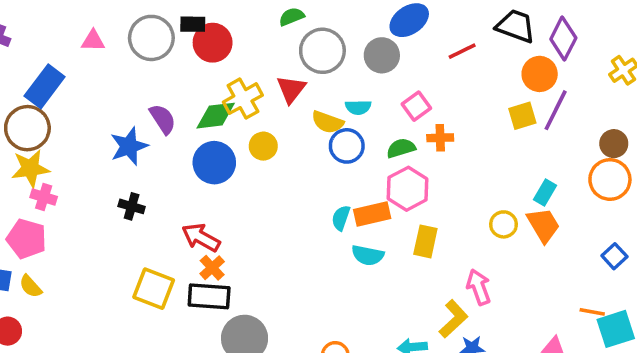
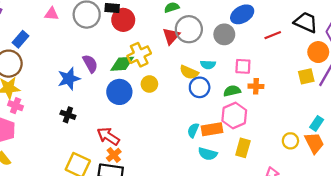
blue rectangle: (45, 86) -> (21, 39), size x0.7
red triangle: (291, 89) -> (171, 36), moved
pink square: (416, 106) -> (243, 66), turned 35

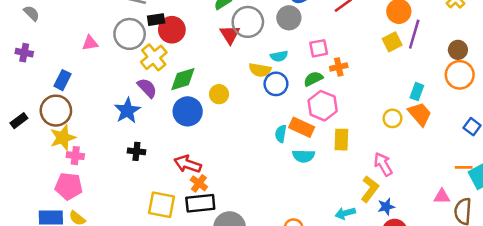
yellow cross: (139, 55) -> (154, 57), moved
orange rectangle: (212, 129) -> (302, 127), turned 48

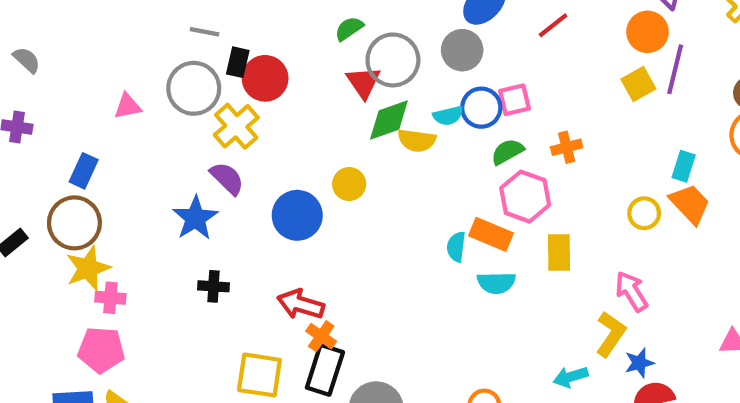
black rectangle: (156, 20) -> (238, 62), turned -66
orange cross: (339, 67) -> (567, 147), moved
green diamond: (183, 79) -> (389, 120), moved
blue circle: (276, 84) -> (481, 108), moved
black rectangle: (200, 203) -> (325, 370), turned -64

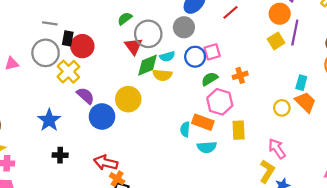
cyan semicircle: (448, 116) -> (167, 56), moved
purple semicircle: (227, 178) -> (85, 96), moved
yellow circle: (349, 184) -> (128, 99), size x1.5

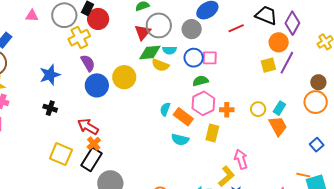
orange cross: (240, 75) -> (227, 110), moved
yellow circle: (282, 108) -> (258, 109), moved
cyan semicircle: (185, 129) -> (165, 109), moved

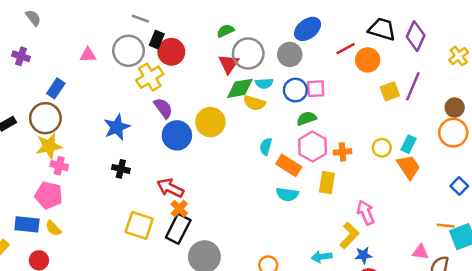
orange circle: (279, 42) -> (368, 60), moved
cyan semicircle: (165, 109) -> (266, 146), moved

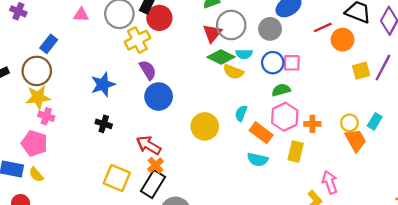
green diamond: (240, 88) -> (221, 57), turned 32
yellow circle: (210, 122) -> (205, 126), moved
orange trapezoid: (409, 167) -> (356, 140), moved

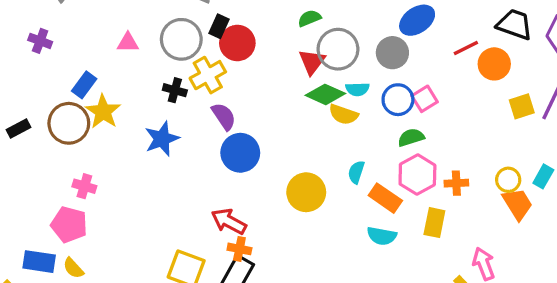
pink square: (292, 63) -> (425, 99), turned -30
yellow star: (38, 97) -> (103, 112), moved, turned -30
black cross: (104, 124) -> (175, 90), moved
orange cross: (155, 165) -> (239, 249), turned -35

